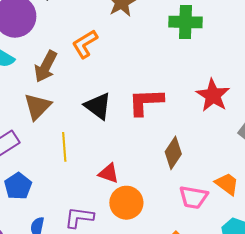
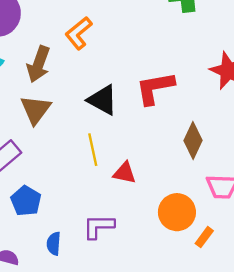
yellow line: (64, 147) -> (93, 150), moved
orange circle: (126, 203) -> (177, 212), moved

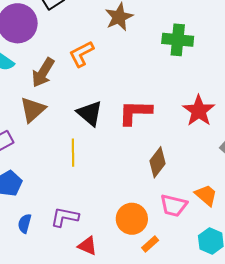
red triangle: (125, 173) -> (87, 246), moved

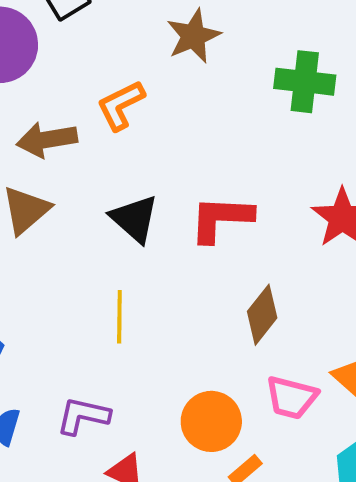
brown arrow: (43, 73) -> (47, 140), turned 48
yellow line: (73, 153) -> (119, 317), moved

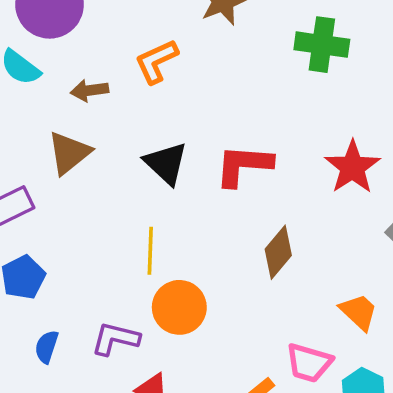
brown arrow: (47, 140) -> (89, 90), size x0.7
pink trapezoid: (291, 397) -> (309, 363), moved
orange circle: (211, 421) -> (179, 307), moved

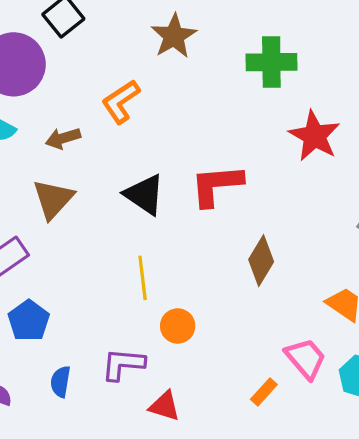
red star: (352, 167) -> (314, 136), moved
orange circle: (179, 307) -> (178, 326), size x0.7
pink trapezoid: (309, 363) -> (306, 358), turned -138

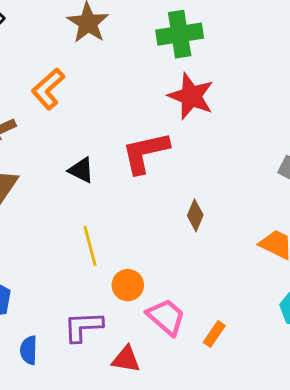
red star: (314, 136) -> (191, 96), moved
black triangle: (144, 195) -> (81, 170), size x0.7
brown diamond: (261, 261) -> (195, 215), size x0.7
pink trapezoid: (306, 358) -> (166, 317), moved

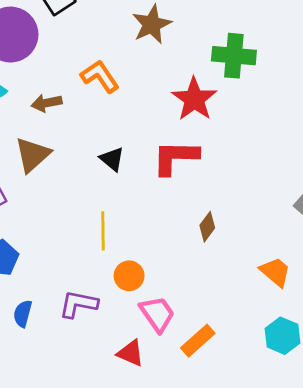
orange L-shape: (48, 89) -> (100, 76), turned 84
red star: (191, 96) -> (194, 99), moved
orange rectangle: (214, 334) -> (198, 341), size x1.4
red triangle: (126, 359) -> (131, 353), moved

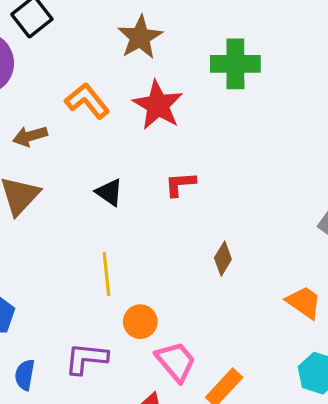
red star: (194, 99) -> (158, 105), moved
red L-shape: (175, 157) -> (180, 184), size x0.6

